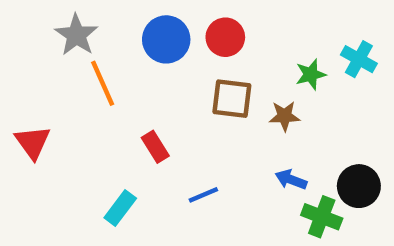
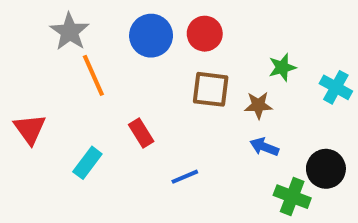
cyan cross: (359, 59) -> (336, 87), moved
blue arrow: (291, 180) -> (264, 147), moved
cyan rectangle: (120, 208) -> (87, 163), moved

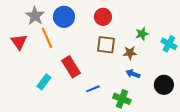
blue circle: (151, 36) -> (64, 17), moved
red triangle: (30, 129) -> (19, 42), moved
red rectangle: (141, 133) -> (71, 67), size x1.5
green cross: (292, 197) -> (122, 99), moved

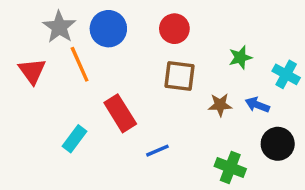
brown star: (130, 53) -> (220, 105), moved
blue arrow: (133, 74) -> (257, 105), moved
green cross: (122, 99) -> (230, 167), moved

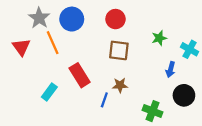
brown star: (220, 105) -> (120, 85), moved
blue arrow: (257, 105) -> (170, 70), turned -96
blue line: (157, 151) -> (104, 100), turned -48

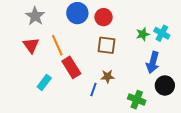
blue circle: (72, 19) -> (77, 13), moved
orange line: (53, 43) -> (57, 45), moved
red triangle: (21, 47) -> (31, 45), moved
cyan cross: (190, 49) -> (162, 33), moved
blue arrow: (170, 70) -> (153, 62), size x1.5

